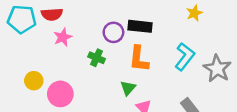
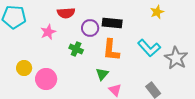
red semicircle: (52, 14) -> (66, 13), moved
cyan L-shape: (185, 57) -> (149, 48), turned 100

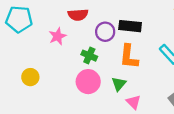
pink circle: (46, 79) -> (88, 82), moved

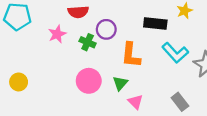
black rectangle: (130, 26) -> (155, 24), moved
green cross: (89, 56) -> (88, 42), moved
yellow circle: (30, 77) -> (19, 82), moved

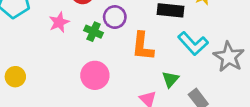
green triangle: (120, 83) -> (170, 79), moved

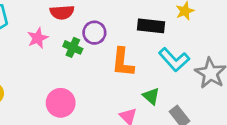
pink circle: (95, 75) -> (61, 103), moved
green triangle: (170, 79) -> (151, 96), turned -30

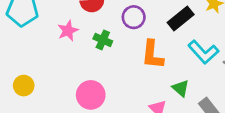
black rectangle: (151, 26) -> (181, 19), turned -45
purple circle: (94, 33) -> (134, 17), moved

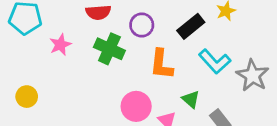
pink star: (68, 31) -> (60, 45), moved
green cross: (103, 40) -> (109, 49), size x1.5
pink circle: (91, 95) -> (136, 106), moved

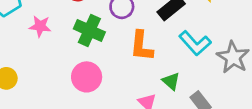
pink star: (60, 45) -> (40, 26), turned 30
pink circle: (136, 106) -> (87, 77), moved

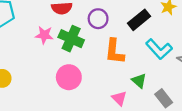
pink star: (40, 26) -> (44, 35), moved

